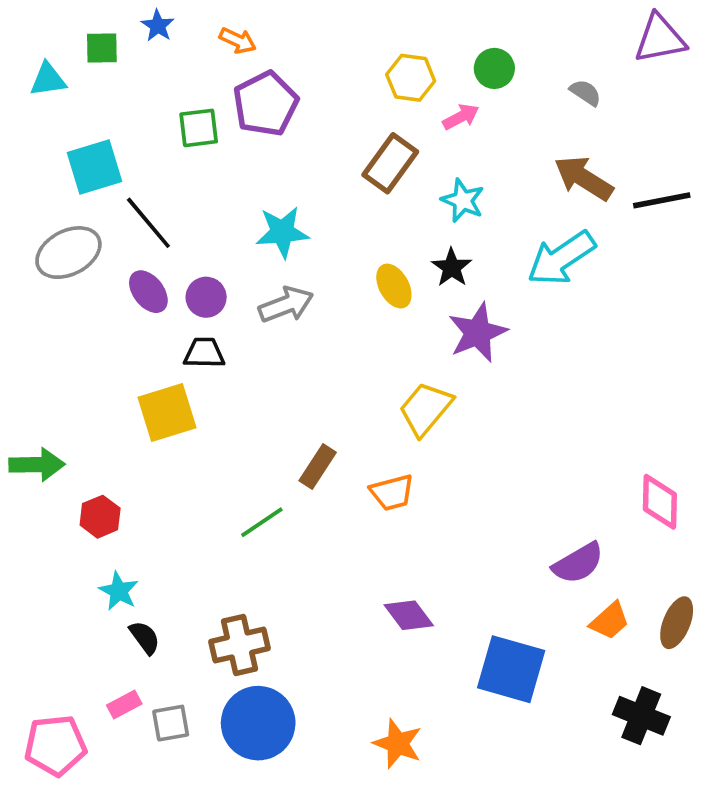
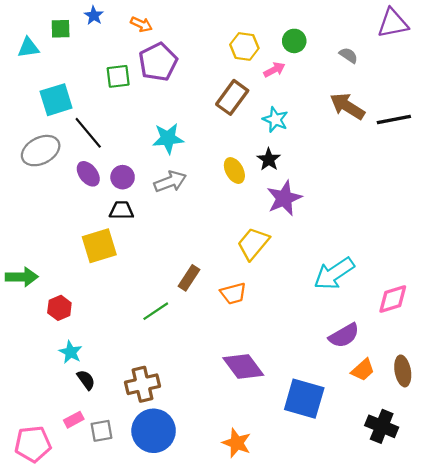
cyan arrow: (561, 258) -> (334, 274), moved
pink diamond: (660, 502) -> (393, 299), turned 72
purple diamond: (409, 615) -> (243, 367), size x1.4
brown ellipse: (677, 623) -> (403, 371), turned -32

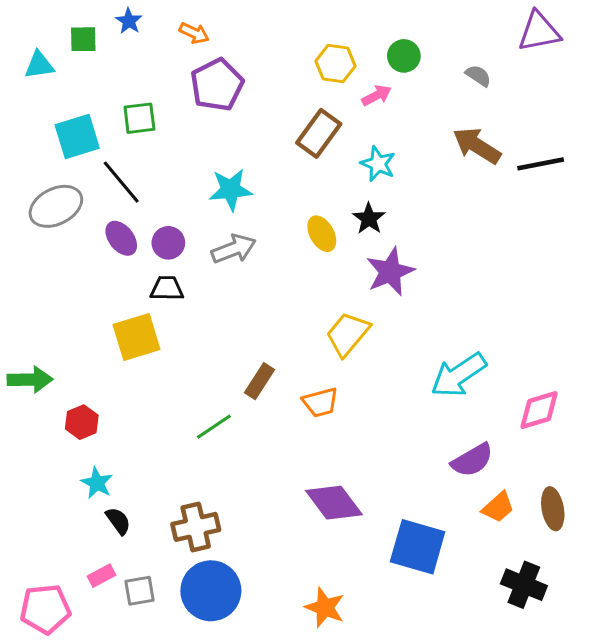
green square: (118, 76) -> (139, 118), moved

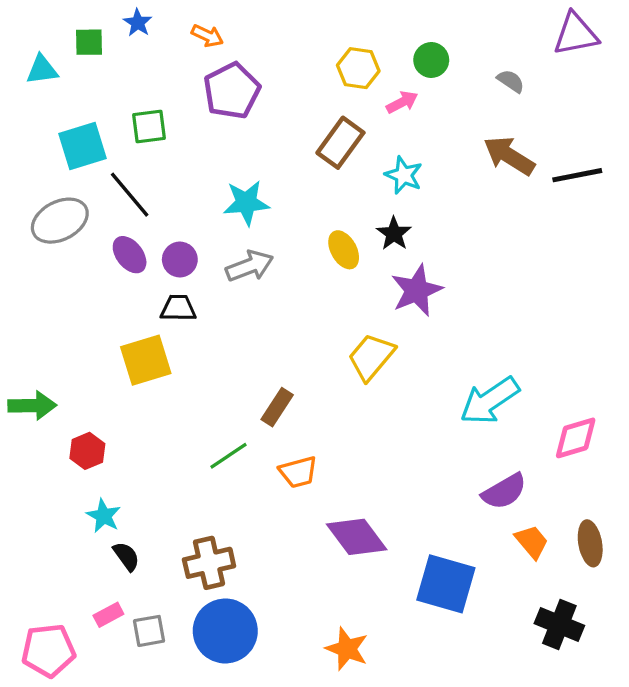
orange trapezoid: (320, 402) -> (298, 472), moved
orange trapezoid: (498, 507) -> (532, 542), turned -88

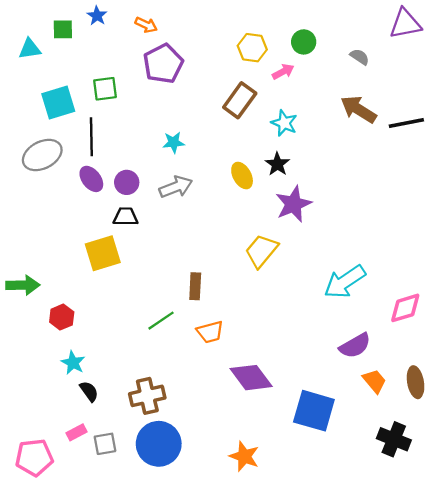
black line: (130, 195) -> (91, 137), turned 39
cyan star: (246, 203) -> (174, 142), size x0.7
brown rectangle: (277, 407) -> (195, 286), turned -30

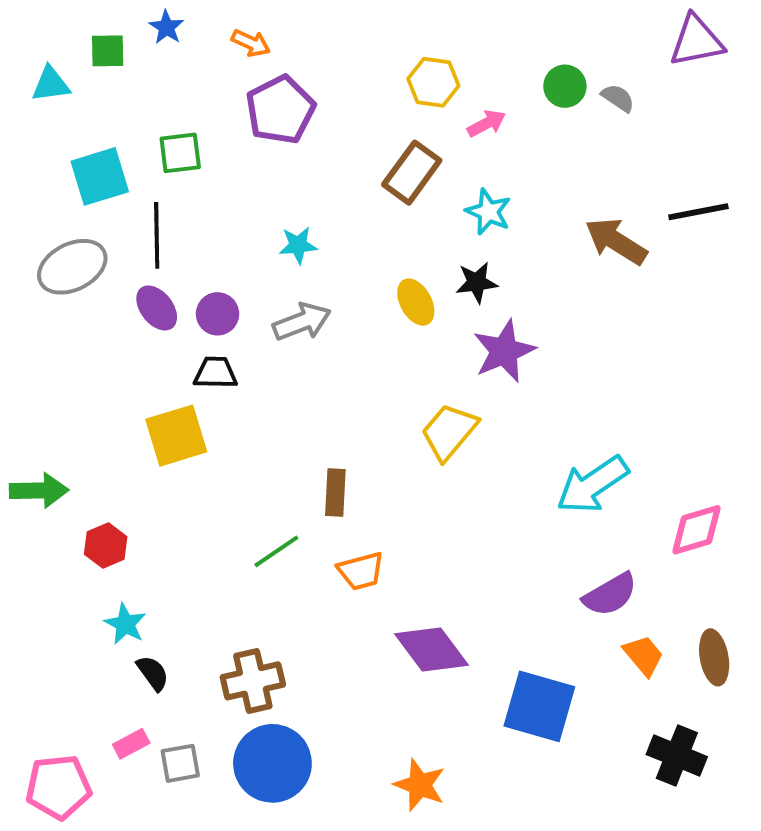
green circle: (304, 42) -> (565, 86), moved
brown arrow: (358, 109) -> (616, 241), moved
black star: (277, 164) -> (477, 282), turned 30

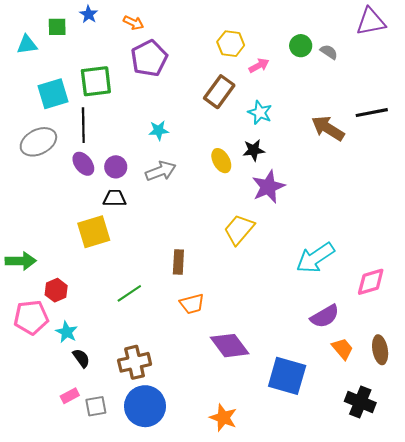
green square: (180, 153) -> (96, 81), size x1.4
green line: (276, 551) -> (129, 293), moved
pink pentagon: (59, 787) -> (31, 317), moved

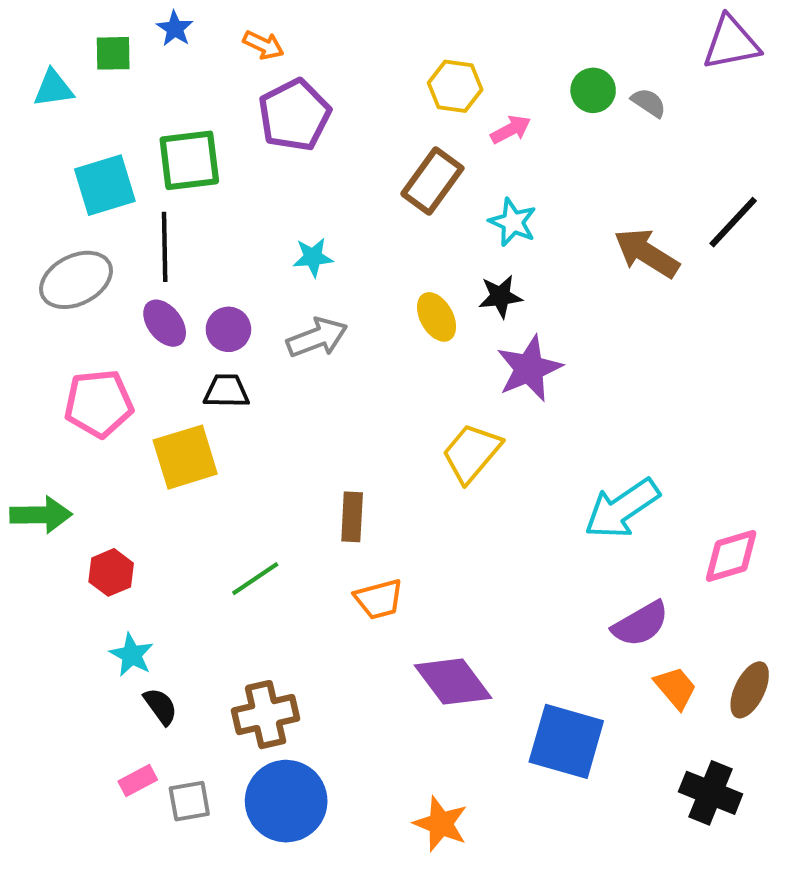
black line: (372, 113) -> (733, 222), turned -36
pink pentagon: (31, 317) -> (99, 403), moved
brown ellipse: (380, 350) -> (750, 690), turned 36

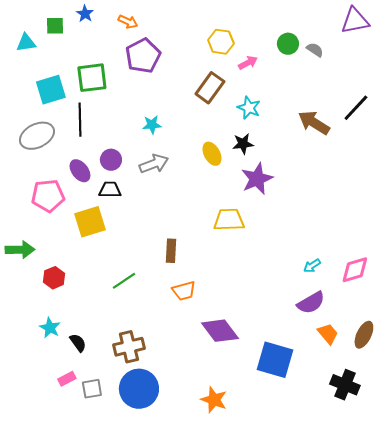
purple ellipse: (165, 323) -> (80, 171), moved
yellow trapezoid: (472, 453) -> (229, 220), turned 48
cyan arrow: (622, 509) -> (312, 266), moved, size x0.5
cyan star: (132, 655) -> (50, 328), moved

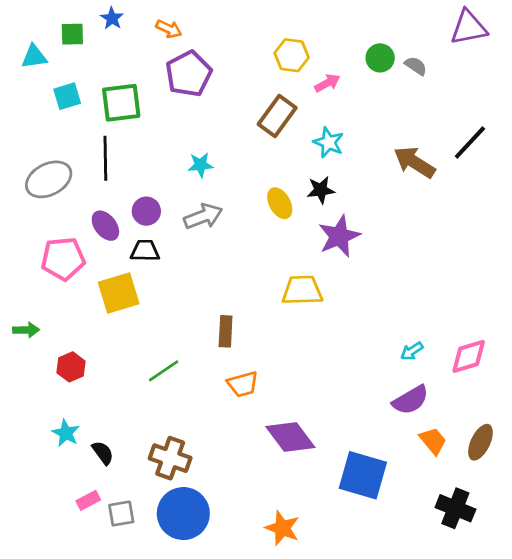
cyan square: (51, 90) -> (67, 96), moved, size x0.7
green arrow: (20, 250) -> (26, 330), size x0.7
brown cross: (129, 347) -> (170, 458), turned 32

